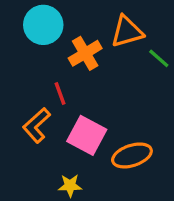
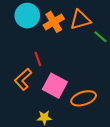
orange cross: (85, 53) -> (54, 22), moved

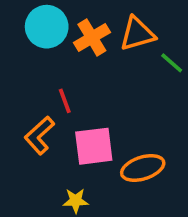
pink square: (55, 86) -> (94, 146), turned -35

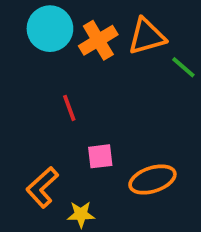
orange L-shape: (39, 135) -> (42, 187), moved
pink square: (94, 146) -> (100, 156), size x0.6

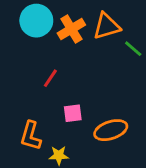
red line: (69, 108) -> (50, 78), turned 54
orange L-shape: (42, 187) -> (31, 136), turned -32

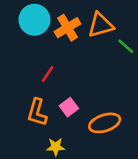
pink square: (73, 113) -> (69, 107), turned -30
orange L-shape: (31, 136) -> (37, 112), moved

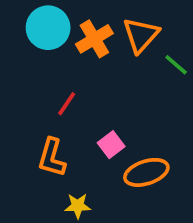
orange triangle: (101, 25) -> (141, 35), turned -32
pink square: (69, 107) -> (111, 145), moved

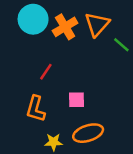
pink square: (111, 145) -> (77, 100), turned 36
orange ellipse: (146, 172) -> (88, 133), moved

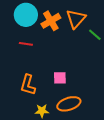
red line: (46, 72) -> (26, 44), moved, turned 64

